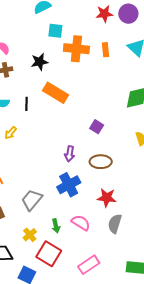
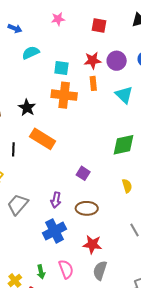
cyan square: (55, 31) -> (61, 68), moved
orange rectangle: (105, 50) -> (93, 83), moved
black star: (39, 62) -> (27, 108), turned -30
gray trapezoid: (32, 200) -> (18, 205), moved
pink semicircle: (81, 223) -> (66, 269), turned 36

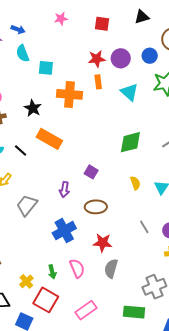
cyan semicircle: (31, 53) -> (23, 53), moved, turned -84
cyan square: (61, 68) -> (46, 68), moved
black line: (13, 149) -> (21, 150), turned -48
purple arrow: (56, 200) -> (64, 190), moved

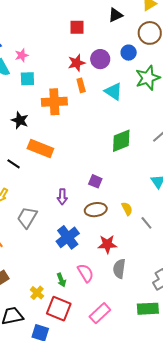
pink star: (61, 19) -> (22, 55), moved
purple square: (91, 172) -> (95, 181), moved
yellow semicircle: (135, 183) -> (127, 209), moved

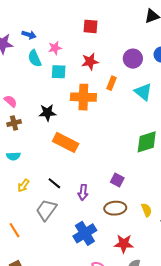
red square: (77, 27) -> (91, 26), moved
red star: (77, 63) -> (90, 62), moved
orange rectangle: (81, 85) -> (112, 83), turned 32
black star: (20, 120) -> (47, 113), turned -30
black line: (14, 164) -> (54, 183), moved

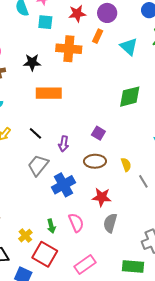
purple circle: (133, 59) -> (107, 13), moved
orange rectangle: (66, 142) -> (49, 93), turned -30
gray trapezoid: (46, 210) -> (38, 165), moved

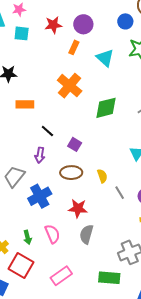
orange cross: (69, 49) -> (70, 86), moved, turned 35
orange rectangle: (49, 93) -> (25, 104), size x0.7
black line: (35, 133) -> (47, 131), moved

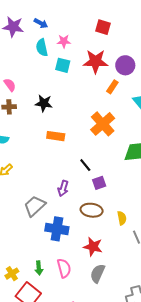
red star: (53, 25) -> (96, 61), size x1.4
black line: (47, 131) -> (85, 165), moved
purple square: (75, 144) -> (99, 183), turned 32
blue cross: (40, 196) -> (57, 229), turned 30

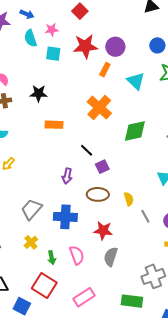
red square: (103, 27) -> (80, 11), moved, turned 35
gray trapezoid: (35, 206) -> (32, 209), moved
yellow cross: (12, 274) -> (31, 242), moved

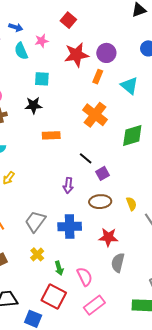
cyan square: (53, 54) -> (42, 79), moved
pink semicircle: (77, 255) -> (85, 277), moved

